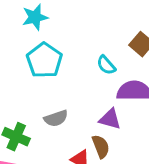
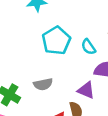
cyan pentagon: (44, 60) -> (56, 41), moved

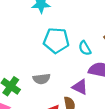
cyan pentagon: (56, 41) -> (56, 40), turned 30

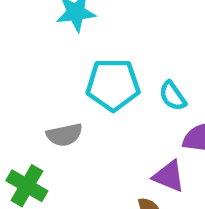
gray semicircle: (42, 79) -> (64, 135), moved

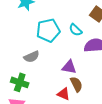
purple triangle: (169, 176) -> (69, 67), moved

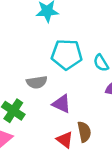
purple triangle: (69, 67) -> (62, 104), moved

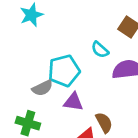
cyan pentagon: (67, 54) -> (64, 71), moved

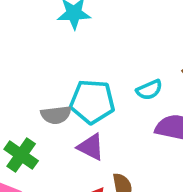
cyan semicircle: (100, 50) -> (149, 90), turned -84

